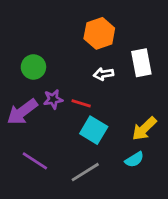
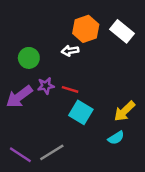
white rectangle: (141, 63) -> (122, 31), moved, turned -40
white arrow: (104, 74) -> (70, 51), moved
purple line: (35, 161) -> (20, 155), moved
gray line: (85, 172) -> (52, 152), moved

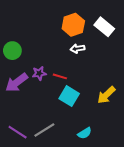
white arrow: (70, 51) -> (77, 49), moved
green circle: (29, 58) -> (12, 51), moved
cyan semicircle: (116, 138) -> (85, 133), moved

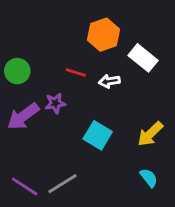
white rectangle: (104, 27) -> (143, 58), moved
white arrow: (77, 49) -> (109, 81), moved
red line: (60, 76) -> (76, 73), moved
cyan semicircle: (85, 133) -> (149, 178), moved, turned -96

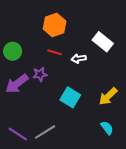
orange hexagon: (103, 35) -> (55, 25), moved

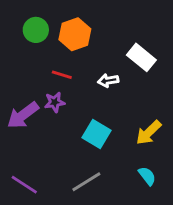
green circle: (13, 51) -> (36, 30), moved
red line: (55, 52) -> (62, 75), moved
gray line: (45, 132) -> (86, 182), moved

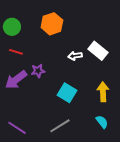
green circle: (36, 30) -> (12, 27), moved
white rectangle: (141, 57) -> (98, 51), moved
red line: (62, 75) -> (16, 52), moved
yellow arrow: (149, 133) -> (103, 92), turned 132

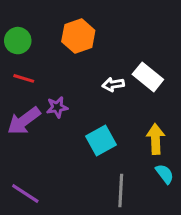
cyan square: (67, 93) -> (101, 141), turned 30
cyan semicircle: (102, 122) -> (165, 174), moved
gray line: (60, 126) -> (121, 190), moved, turned -55

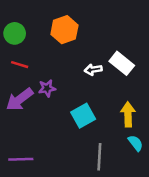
purple line: (25, 194) -> (21, 159), turned -35

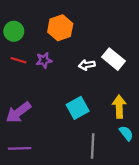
purple star: (47, 88) -> (44, 60), moved
purple arrow: (20, 99) -> (18, 112), moved

